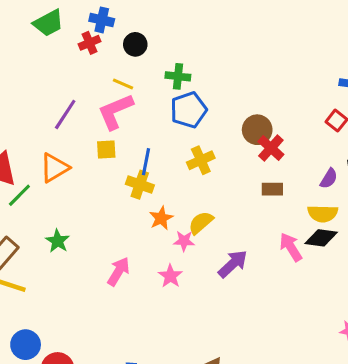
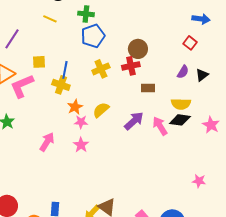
pink L-shape: (115, 111) -> (22, 86), moved
red cross: (271, 148) -> (131, 66), moved, turned 36
purple semicircle: (329, 178) -> (183, 72), moved
pink star: (184, 241) -> (81, 122), moved
purple arrow: (233, 264) -> (134, 121), moved

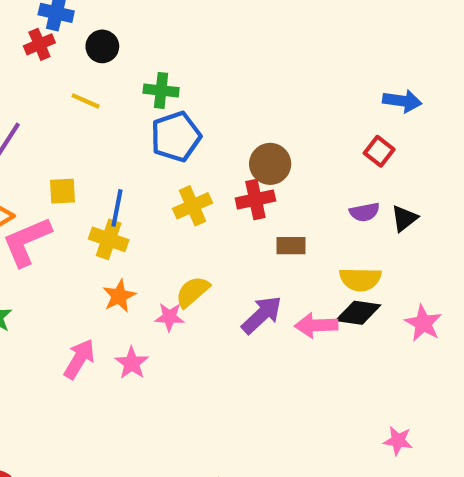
purple semicircle: (183, 72) -> (364, 212), turned 48
orange star: (75, 107) -> (119, 296), moved
pink star: (81, 122) -> (169, 317), moved
pink arrow: (160, 126) -> (316, 325), turned -60
pink star: (81, 145) -> (132, 363), moved

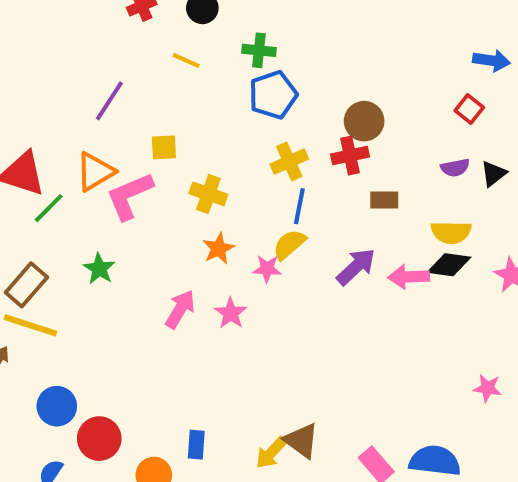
blue line: (117, 208) -> (299, 206), moved

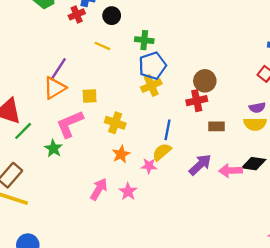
yellow cross: (289, 162) -> (151, 86), moved
orange triangle: (95, 172) -> (55, 88), moved
yellow semicircle: (451, 232) -> (255, 124), moved
green star: (99, 269) -> (53, 148), moved

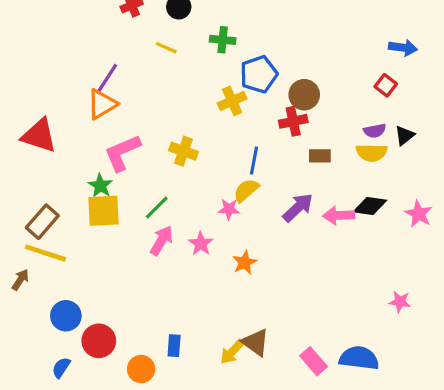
blue pentagon: (152, 66) -> (259, 74), moved
yellow square: (90, 96) -> (103, 211), moved, size x1.6
green line: (23, 131) -> (157, 208), moved
orange star: (121, 154) -> (245, 262), moved

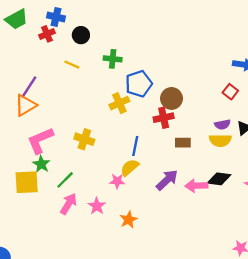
green star: (100, 186) -> (41, 164), moved

